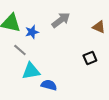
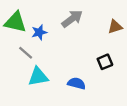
brown triangle: (99, 27) -> (115, 27), turned -40
blue semicircle: (49, 85) -> (77, 83), moved

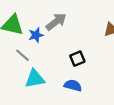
gray arrow: (72, 19) -> (56, 22), moved
black square: (105, 62) -> (77, 59), moved

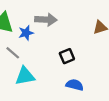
gray arrow: (56, 22) -> (46, 20), turned 40
blue semicircle: (73, 85) -> (75, 85), moved

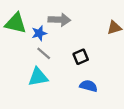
gray line: (13, 53) -> (44, 53), moved

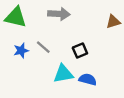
blue star: (39, 33) -> (21, 50), moved
cyan triangle: (38, 77) -> (63, 74), moved

